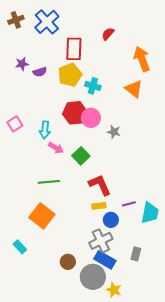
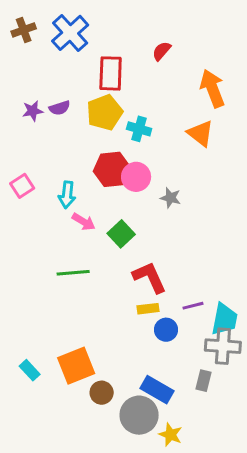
purple star: (22, 64) -> (33, 111), moved
orange square: (42, 216) -> (76, 366), moved, turned 30
gray cross: (101, 241) -> (223, 346), moved, turned 30

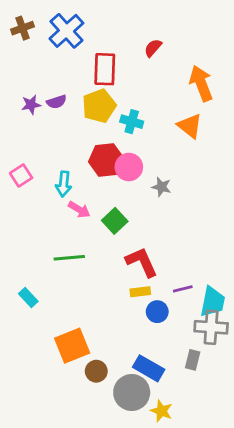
cyan rectangle: (30, 370) -> (28, 297), moved

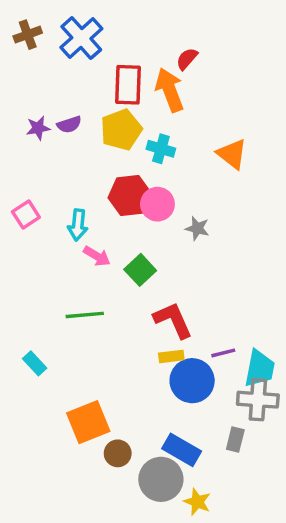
orange arrow: (201, 83) -> (170, 90), moved
blue circle: (157, 312) -> (192, 381), size x1.6

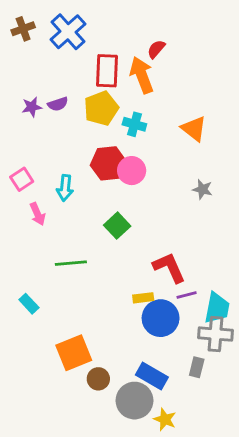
gray star: (197, 228) -> (202, 189), moved
pink arrow: (97, 256) -> (38, 214), moved, turned 35
red L-shape: (173, 320) -> (169, 267), moved

